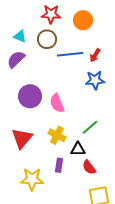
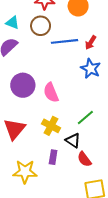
blue star: (95, 80) -> (91, 69), turned 30
black triangle: (78, 149) -> (73, 140), turned 35

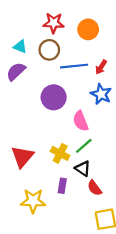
purple circle: (23, 85) -> (54, 97), moved
pink semicircle: (51, 92) -> (81, 121), moved
green line: (85, 118) -> (84, 146), moved

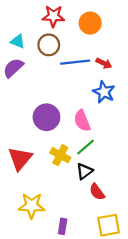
red arrow: (101, 67) -> (104, 63), turned -96
purple circle: (54, 97) -> (46, 117), moved
black triangle: (83, 169) -> (84, 171), turned 49
purple rectangle: (62, 186) -> (63, 226), moved

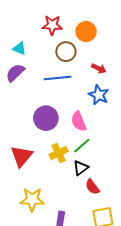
brown circle: (49, 45) -> (66, 52), moved
blue line: (75, 62) -> (58, 78), moved
yellow cross: (60, 155) -> (59, 153), turned 36

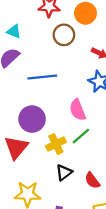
blue line: (58, 78) -> (42, 77), moved
purple circle: (46, 118) -> (32, 119), moved
black triangle: (81, 168) -> (64, 172), moved

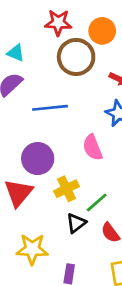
brown circle: (64, 35) -> (76, 57), size x1.4
green line: (81, 136) -> (97, 202), moved

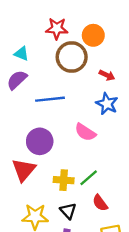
pink semicircle: (93, 148) -> (85, 132), turned -35
yellow cross: (66, 189) -> (64, 180), moved, turned 30
black triangle: (76, 223) -> (68, 211), moved, turned -36

